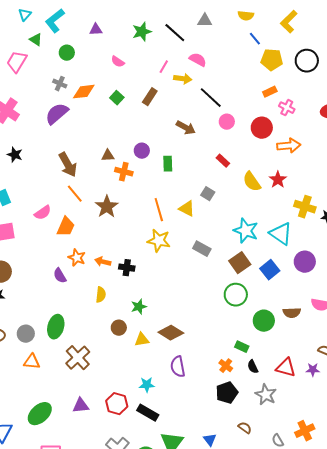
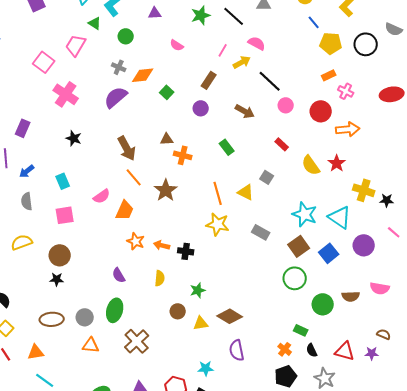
yellow arrow: (183, 79) -> (242, 62), turned -36
green square: (117, 98) -> (167, 92), moved
purple circle: (142, 151) -> (201, 108), moved
green rectangle: (168, 164) -> (227, 147), turned -35
purple semicircle: (60, 276) -> (119, 275), moved

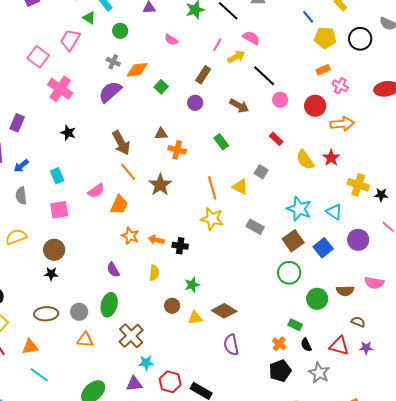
cyan triangle: (340, 217) -> (334, 212), size x0.7
brown semicircle: (384, 334) -> (358, 322), moved
cyan star: (206, 368) -> (146, 363), moved

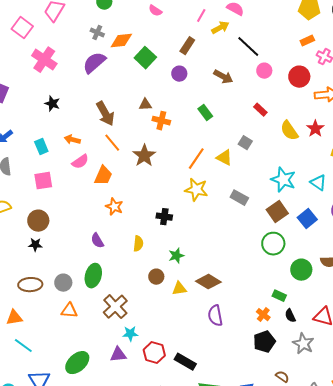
green square: (161, 87) -> (145, 58), size x1.5
orange line: (212, 188) -> (196, 159), turned 50
orange arrow: (156, 240) -> (72, 140), moved

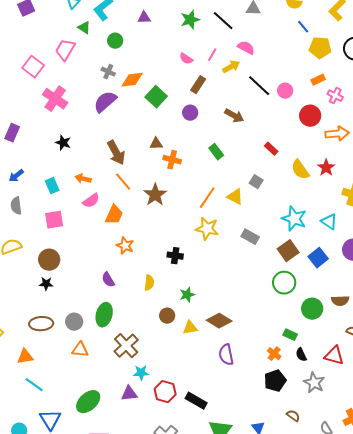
pink semicircle: (155, 11) -> (186, 59), moved
pink circle: (264, 71) -> (285, 91), moved

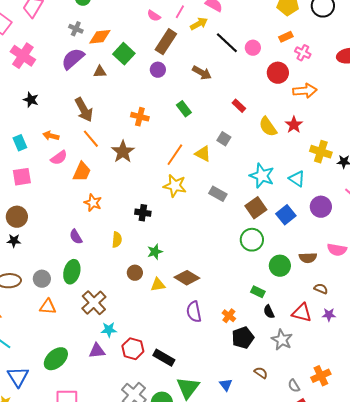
brown rectangle: (198, 85) -> (166, 42), size x1.4
brown triangle: (156, 144) -> (100, 72), moved
orange cross: (274, 354) -> (229, 316), moved

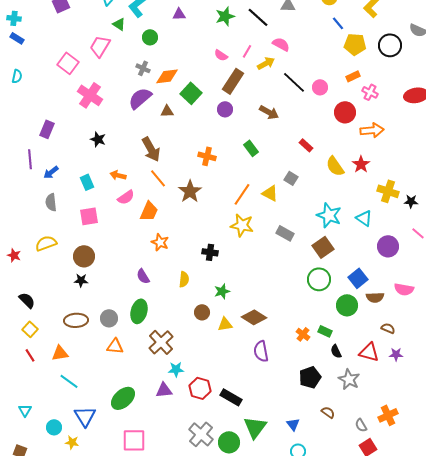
blue square: (286, 215) -> (358, 278), moved
orange cross: (229, 316) -> (303, 334), moved

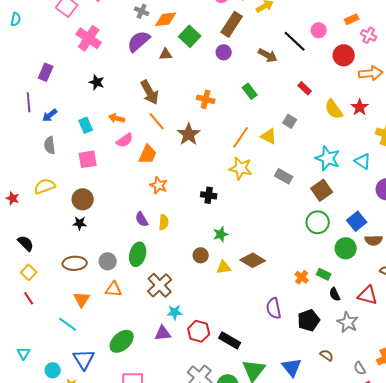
black line: (294, 82) -> (295, 41), moved
yellow semicircle: (184, 279) -> (164, 222), moved
purple semicircle: (261, 351) -> (274, 308), moved
orange triangle: (60, 353) -> (82, 299), moved, turned -48
blue triangle: (293, 424) -> (292, 367), size x1.5

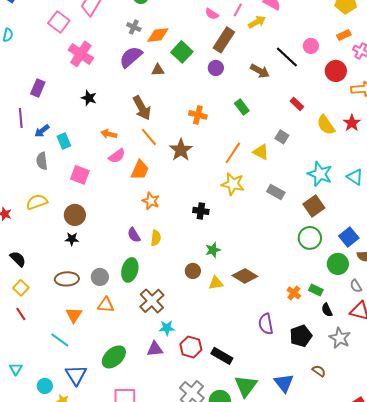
cyan rectangle: (86, 125) -> (64, 141), moved
pink square: (88, 159) -> (80, 175), turned 30
gray semicircle: (360, 368) -> (356, 286), moved

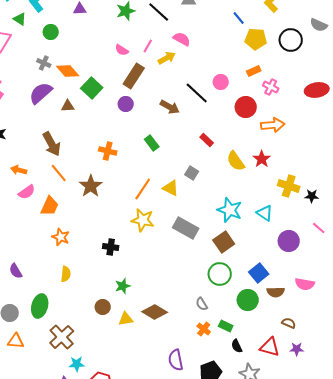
orange diamond: (158, 35) -> (68, 71), turned 55
gray rectangle: (276, 192) -> (186, 228), size x1.4
purple semicircle: (134, 235) -> (16, 271), moved
gray semicircle: (356, 286) -> (202, 304), moved

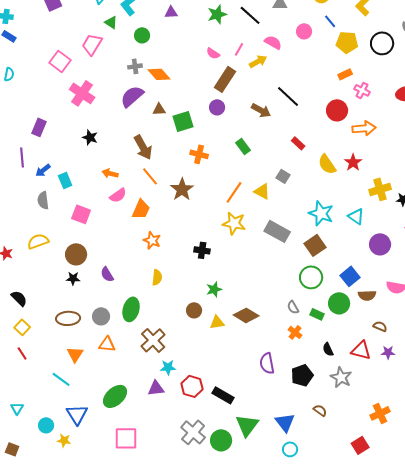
gray cross: (44, 63) -> (135, 66), turned -32
pink circle: (221, 82) -> (304, 31), moved
green square: (92, 88) -> (183, 121), moved, turned 30
yellow cross: (289, 186) -> (380, 189), turned -35
green rectangle: (226, 326) -> (317, 314), moved

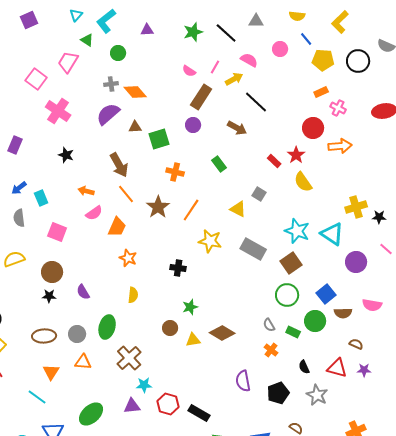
black line: (288, 96) -> (256, 102), moved
red star: (353, 162) -> (296, 155), moved
orange line: (234, 192) -> (191, 210), moved
cyan triangle: (356, 216) -> (332, 234), size x1.4

